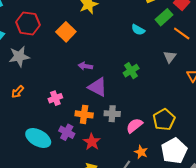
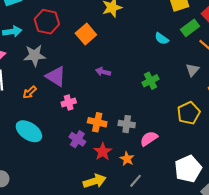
purple triangle: (97, 87) -> (56, 76), moved
yellow pentagon: (164, 120) -> (189, 113), moved
cyan ellipse: (38, 138) -> (29, 131), moved
orange star: (141, 152) -> (127, 159), moved

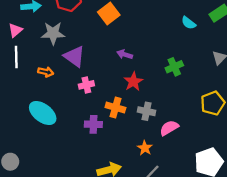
orange arrow: (30, 92) -> (46, 72), turned -128
purple cross: (77, 139) -> (93, 124), turned -35
red star: (103, 152) -> (133, 82), moved

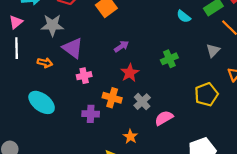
purple arrow: (125, 54) -> (121, 46), turned 128
gray cross: (147, 111) -> (142, 102), turned 35
orange star: (145, 148) -> (130, 137), moved

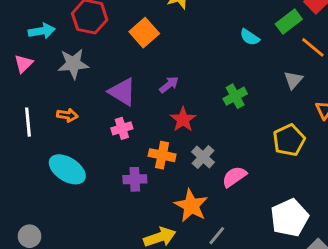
white line: (17, 48) -> (28, 122), moved
purple triangle: (73, 48) -> (122, 92), moved
orange star: (130, 137) -> (191, 206), size x1.6

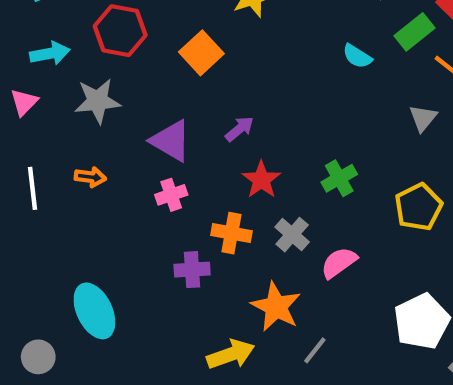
green cross: (235, 96) -> (339, 178), moved
cyan ellipse: (67, 169) -> (94, 311), moved, turned 33

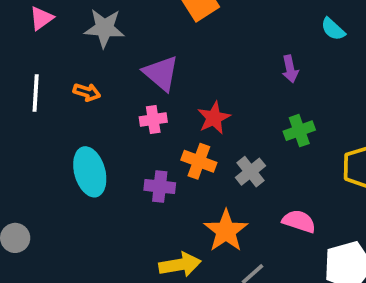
purple arrow: (240, 129) -> (290, 69), moved, turned 108
red star: (261, 180) -> (214, 118), moved
pink semicircle: (339, 263) -> (299, 221), moved, turned 44
cyan ellipse: (94, 311) -> (90, 172), moved

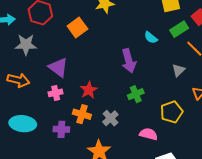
purple arrow: (290, 69) -> (129, 61), size x1.6
orange arrow: (87, 92) -> (18, 80), size x1.5
cyan ellipse: (90, 172) -> (23, 124), turned -65
pink semicircle: (299, 221) -> (149, 134), moved

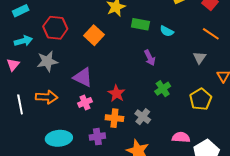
green rectangle: (179, 29) -> (140, 24), moved, turned 54
purple arrow: (129, 61) -> (150, 58), size x0.7
pink semicircle: (149, 134) -> (181, 137), moved

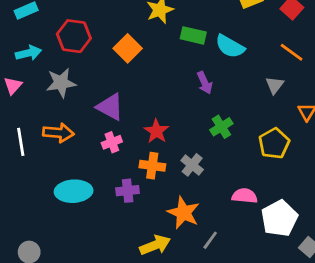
cyan semicircle: (167, 31) -> (230, 46), size x1.5

